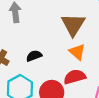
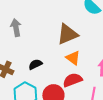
brown triangle: (73, 25) -> (67, 34), turned 40

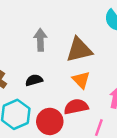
gray arrow: (16, 28) -> (40, 40), moved

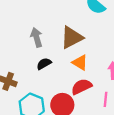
black semicircle: (34, 80) -> (44, 64), moved

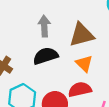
black semicircle: (44, 64) -> (46, 56), size x1.5

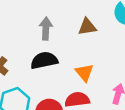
brown triangle: (82, 35) -> (87, 27), moved, size x0.7

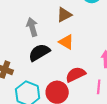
orange triangle: (84, 73) -> (66, 42), moved

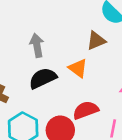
brown triangle: (64, 15) -> (96, 41), moved

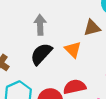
black semicircle: (43, 78) -> (41, 54), turned -30

